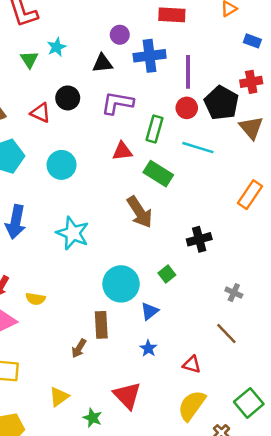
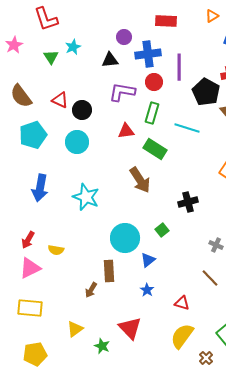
black circle: (68, 98) -> (82, 110), moved
red circle: (187, 108) -> (154, 82), moved

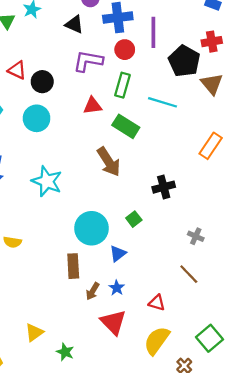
black triangle: (110, 60) -> (74, 24), turned 30
brown arrow: (91, 290) -> (93, 291), moved
red triangle: (130, 328) -> (113, 322), moved

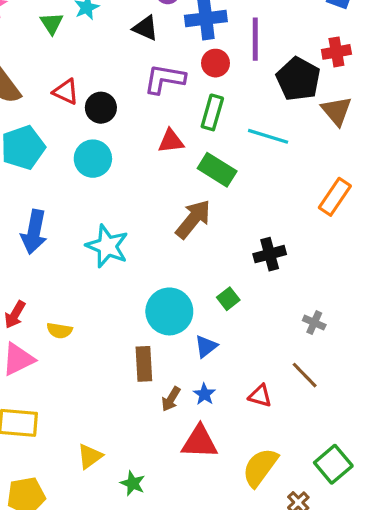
brown arrow: (109, 162) -> (193, 219), turned -108
red triangle: (157, 303) -> (260, 396), moved
red triangle: (113, 322) -> (200, 442), turned -44

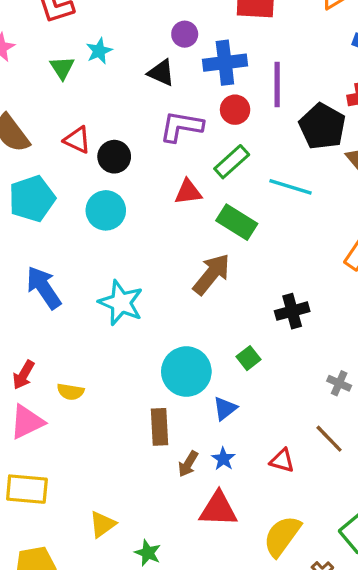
green rectangle: (212, 112) -> (232, 162), turned 32
blue arrow: (34, 232) -> (44, 288), turned 135

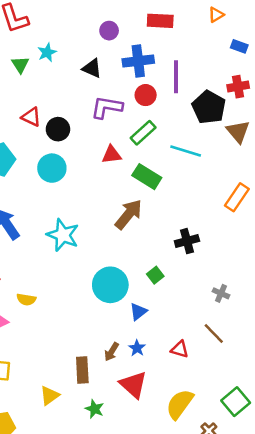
purple circle: (185, 34) -> (109, 31), moved
brown rectangle: (160, 427) -> (82, 370), moved
red triangle: (218, 509) -> (133, 385), turned 40
green star: (148, 553) -> (94, 409), moved

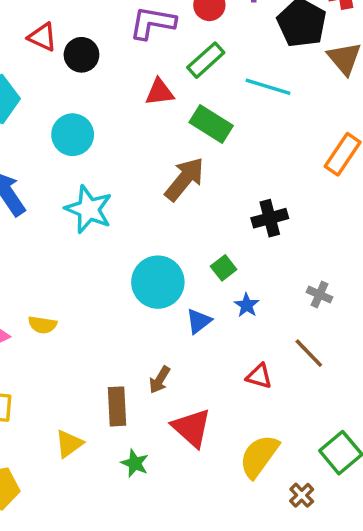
cyan circle: (52, 168) -> (73, 135), moved
yellow semicircle: (26, 299) -> (42, 325), moved
blue star: (137, 348) -> (247, 305), moved

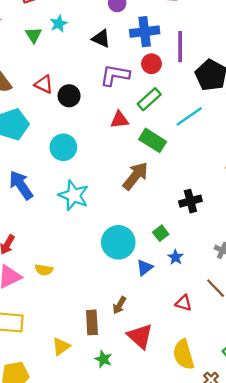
cyan line: (268, 87) -> (189, 116), turned -52
yellow semicircle: (259, 456) -> (184, 354), turned -52

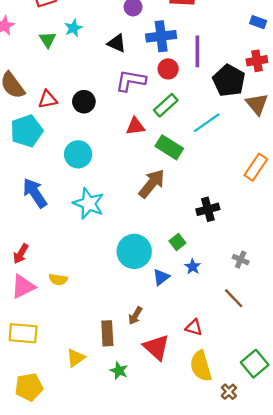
red triangle: (44, 84) -> (48, 99), moved, turned -36
red triangle: (184, 303) -> (194, 327), moved

